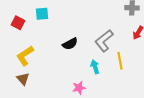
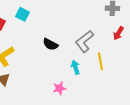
cyan square: (42, 14) -> (22, 14), turned 32
black semicircle: (70, 44) -> (50, 44), turned 56

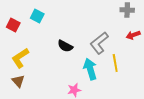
red arrow: (118, 33) -> (133, 35), turned 40
cyan arrow: (75, 67) -> (90, 69), size x1.5

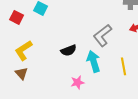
black semicircle: (65, 46) -> (69, 50), moved, turned -49
yellow line: (115, 63) -> (124, 66), moved

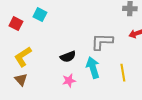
gray L-shape: (103, 35) -> (102, 42), turned 40
pink star: (78, 82) -> (69, 81), moved

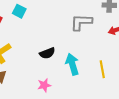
gray L-shape: (102, 42) -> (81, 22), moved
pink star: (69, 81) -> (44, 85), moved

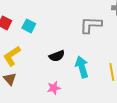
cyan square: (19, 11) -> (29, 26), moved

